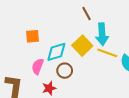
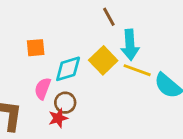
brown circle: (65, 71) -> (65, 103), moved

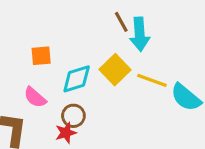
cyan arrow: (130, 45) -> (140, 34), moved
pink semicircle: (43, 89) -> (35, 97), moved, turned -70

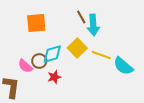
orange square: (41, 56) -> (36, 23), moved, size x1.5
brown circle: (73, 116) -> (39, 61), moved
red star: (66, 133) -> (54, 77), moved

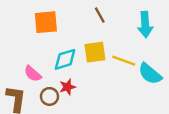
cyan arrow: (93, 25) -> (145, 25), moved
yellow square: (77, 48) -> (95, 52), turned 36
brown circle: (39, 61) -> (49, 96), moved

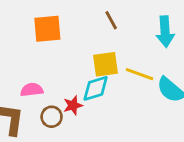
cyan diamond: (65, 59) -> (96, 88), moved
pink semicircle: (33, 74) -> (32, 90), turned 132

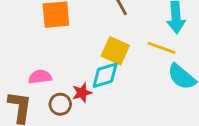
yellow square: (105, 64) -> (115, 51), turned 32
yellow line: (140, 74) -> (161, 48), moved

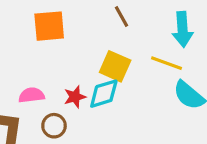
red star: (82, 93) -> (75, 97), moved

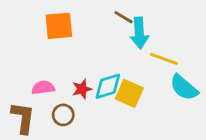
brown line: (121, 16) -> (124, 17), turned -30
cyan arrow: (183, 29) -> (139, 33), moved
yellow square: (115, 66) -> (129, 93), moved

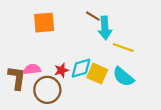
cyan semicircle: (184, 88) -> (123, 77), moved
brown circle: (63, 115) -> (47, 90), size x1.6
brown L-shape: (23, 118) -> (17, 78), moved

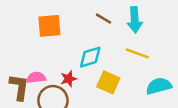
cyan arrow: (105, 28) -> (135, 20), moved
cyan diamond: (81, 68) -> (90, 57), moved
cyan semicircle: (123, 77) -> (159, 86), moved, turned 125

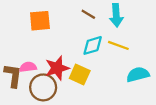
cyan diamond: (90, 57) -> (93, 45), moved
red star: (69, 79) -> (57, 68), size x1.6
yellow square: (108, 82) -> (80, 74), moved

